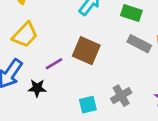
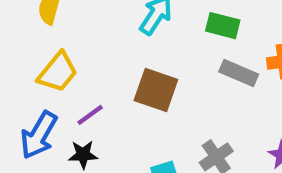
purple line: (54, 64) -> (90, 115), moved

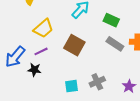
yellow trapezoid: (58, 72) -> (43, 29), moved

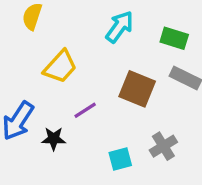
brown square: (74, 45) -> (137, 89), moved
purple line: (41, 51) -> (85, 110), moved

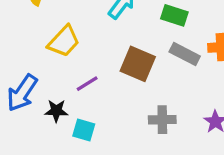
gray cross: (163, 146) -> (162, 120), turned 30
cyan square: (120, 159) -> (84, 130), moved, turned 30

